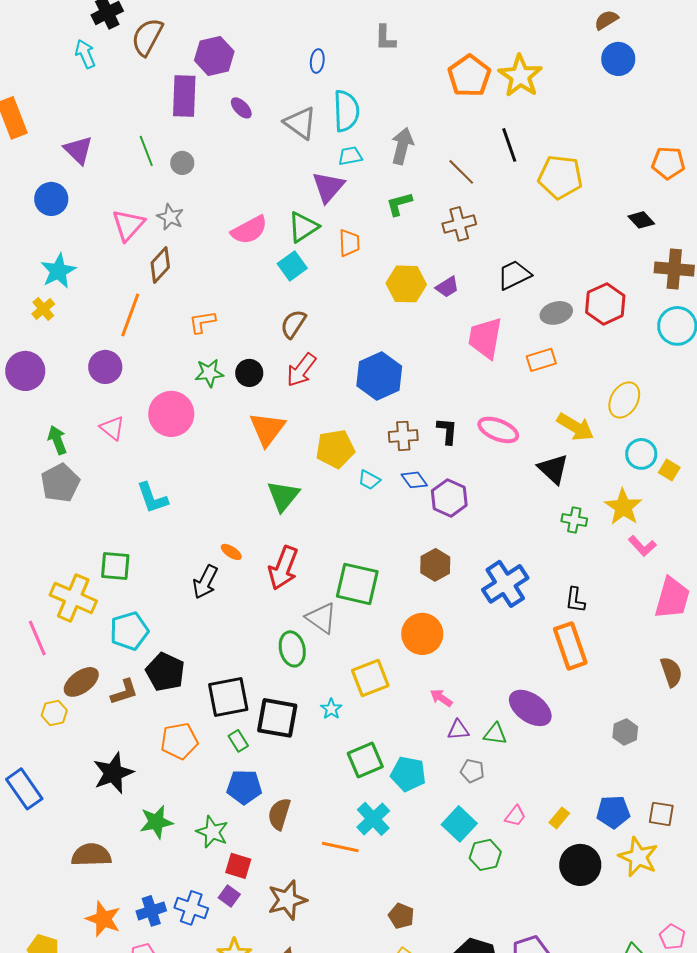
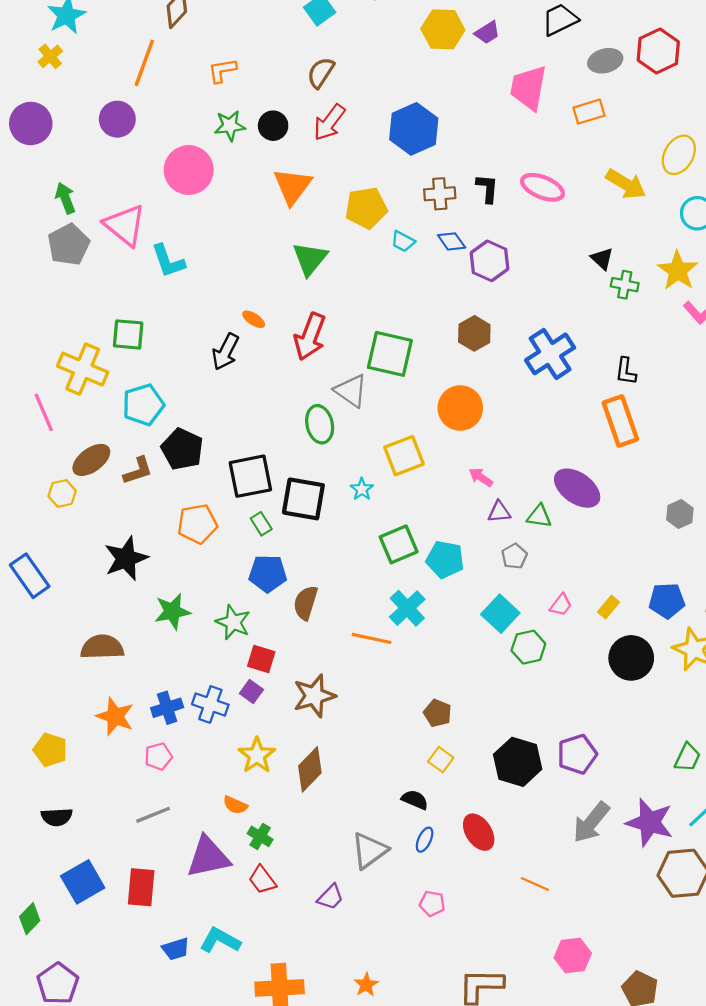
pink triangle: (112, 428) -> (125, 225), moved, size x1.6
black triangle: (553, 469) -> (602, 259), moved, size x0.7
gray pentagon: (472, 771) -> (514, 556), turned 30

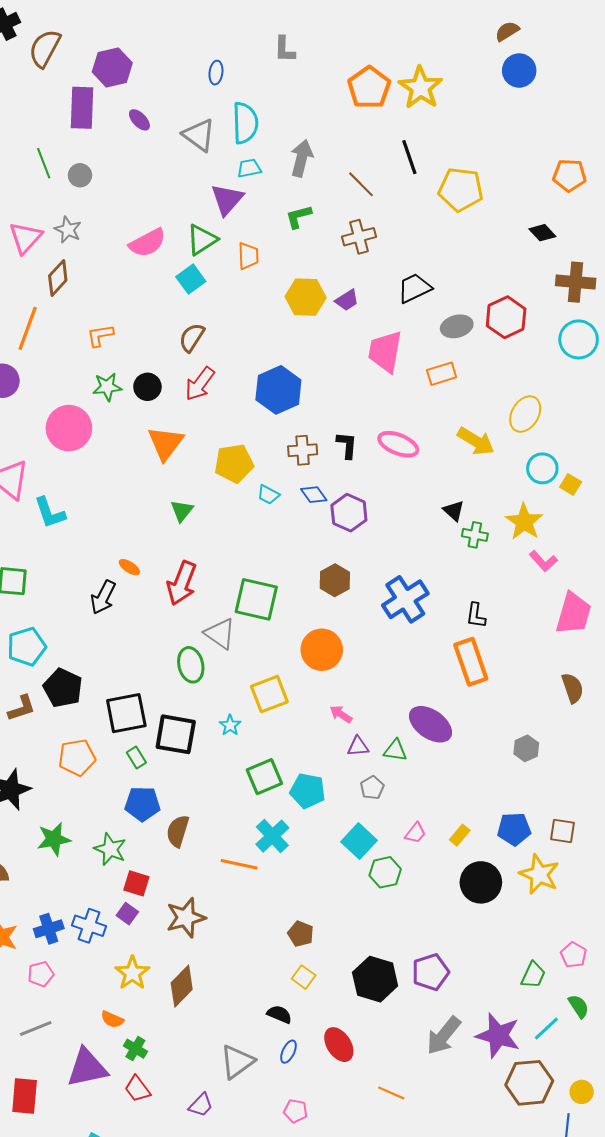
green triangle: (310, 259) -> (182, 511), size x0.7

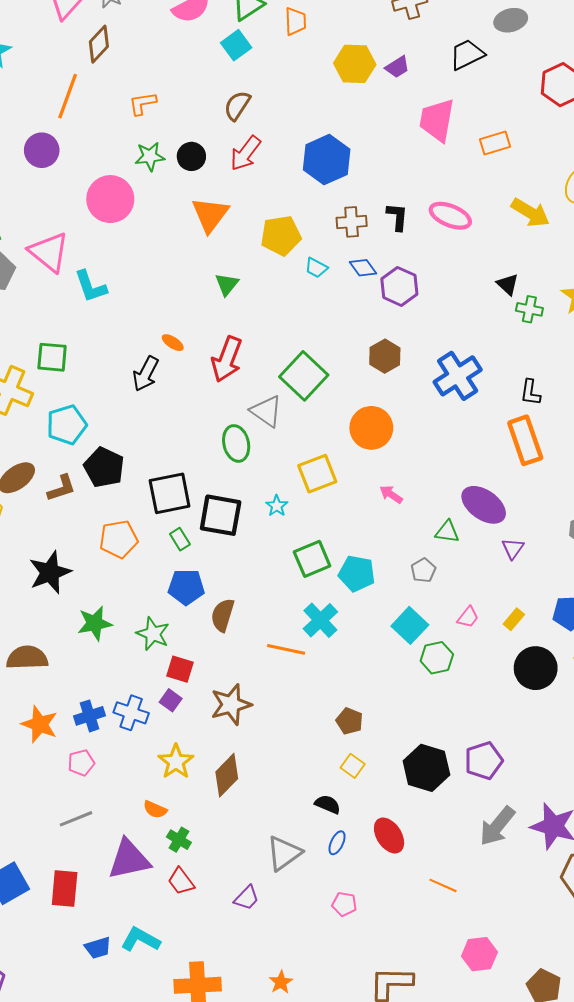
gray ellipse: (457, 326) -> (511, 20), moved
green square: (256, 599) -> (304, 376), turned 30
purple triangle: (358, 746) -> (513, 548), moved, turned -50

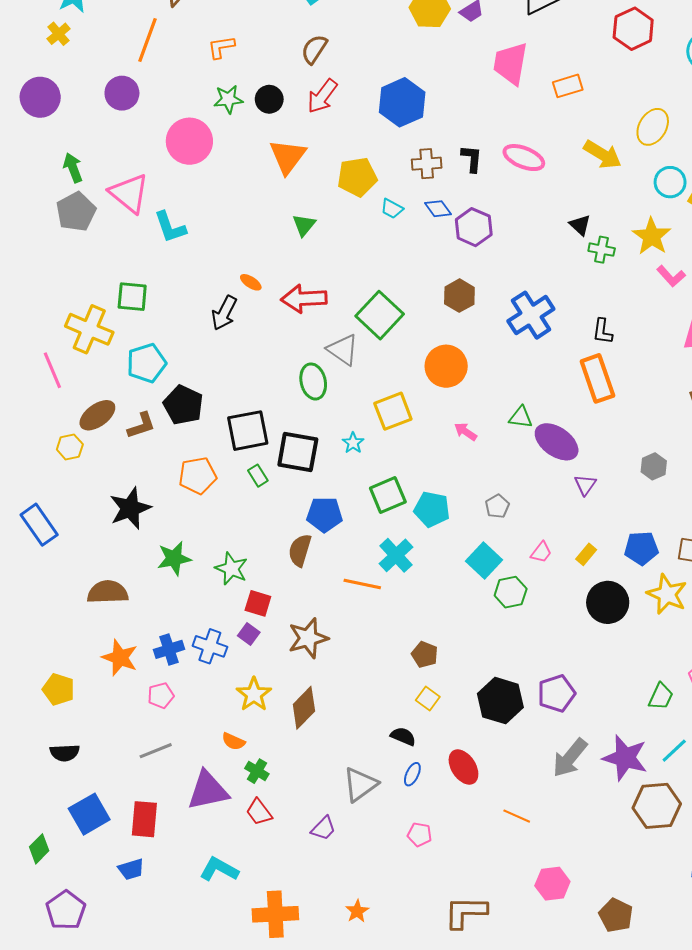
red arrow: (227, 359) -> (304, 299), turned 66
green triangle: (447, 532) -> (521, 417), moved
blue pentagon: (186, 587) -> (324, 514), moved
blue trapezoid: (98, 948) -> (131, 869), moved

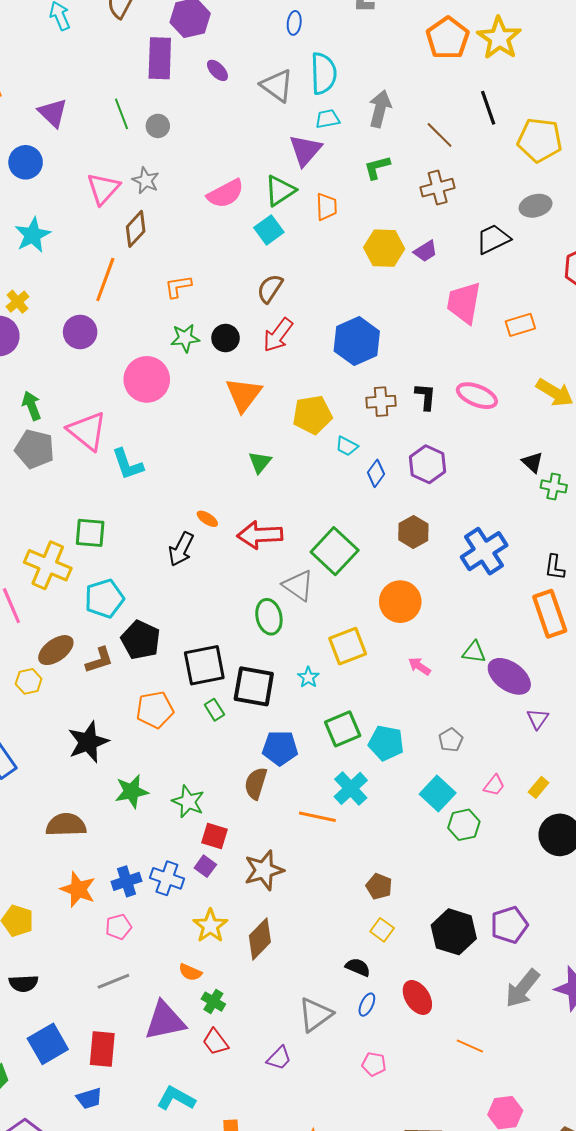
yellow cross: (59, 34) -> (17, 302), moved
blue diamond: (438, 209) -> (376, 473), moved, turned 72
gray pentagon: (76, 212) -> (35, 449), turned -30

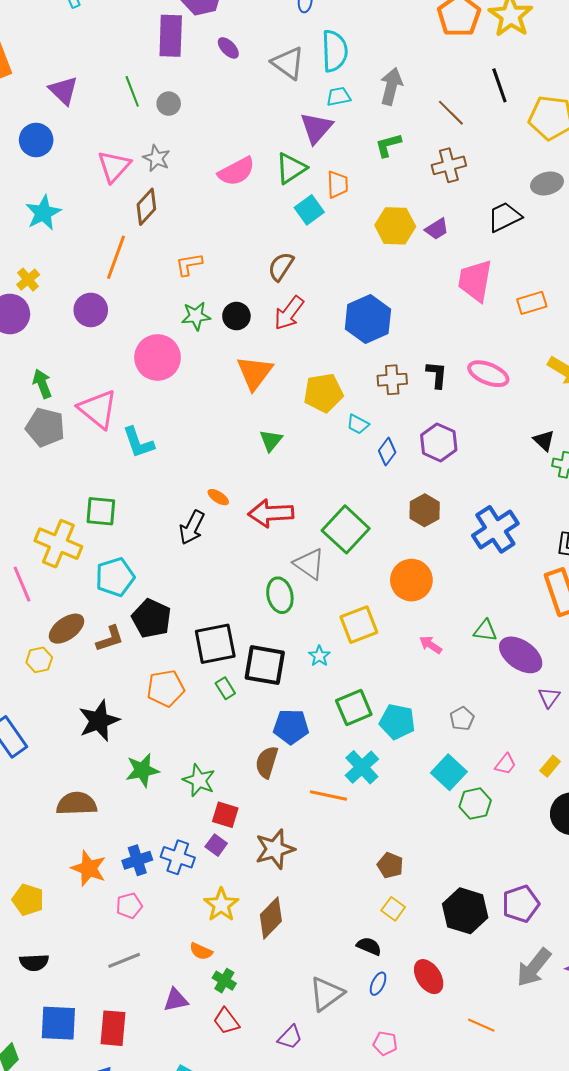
cyan square: (269, 230) -> (309, 210), moved
purple triangle: (165, 1021) -> (176, 1000), size x0.6
blue square: (48, 1044) -> (58, 1023), turned 33

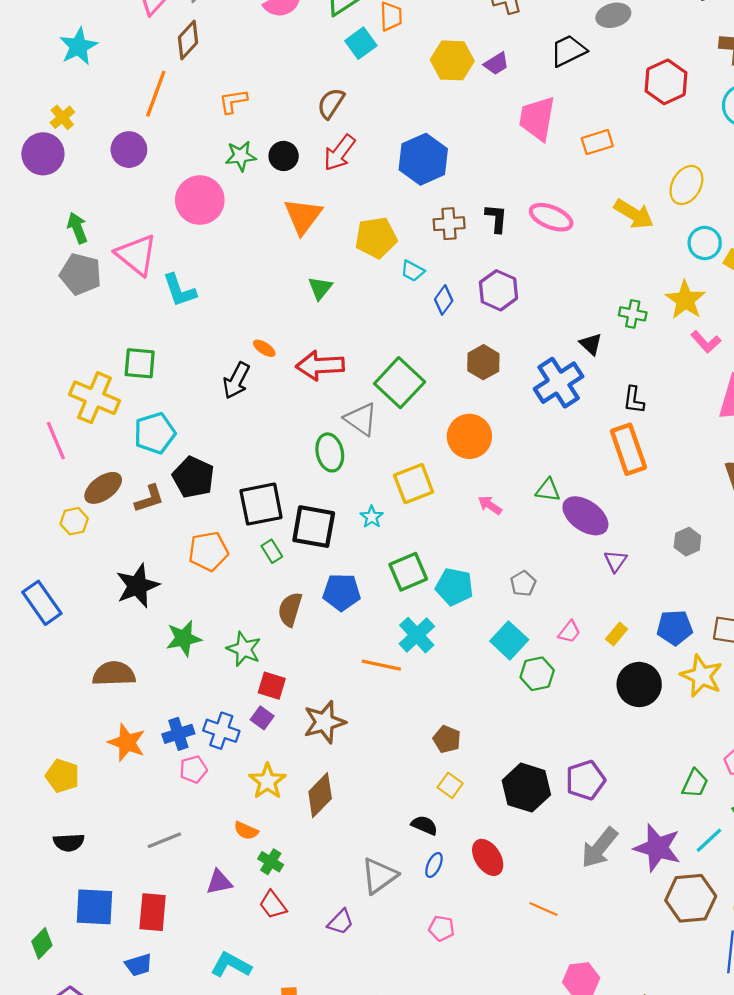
black triangle: (544, 440) -> (591, 344), moved
brown semicircle: (267, 762) -> (290, 609), moved
pink pentagon: (129, 906) -> (193, 769), moved

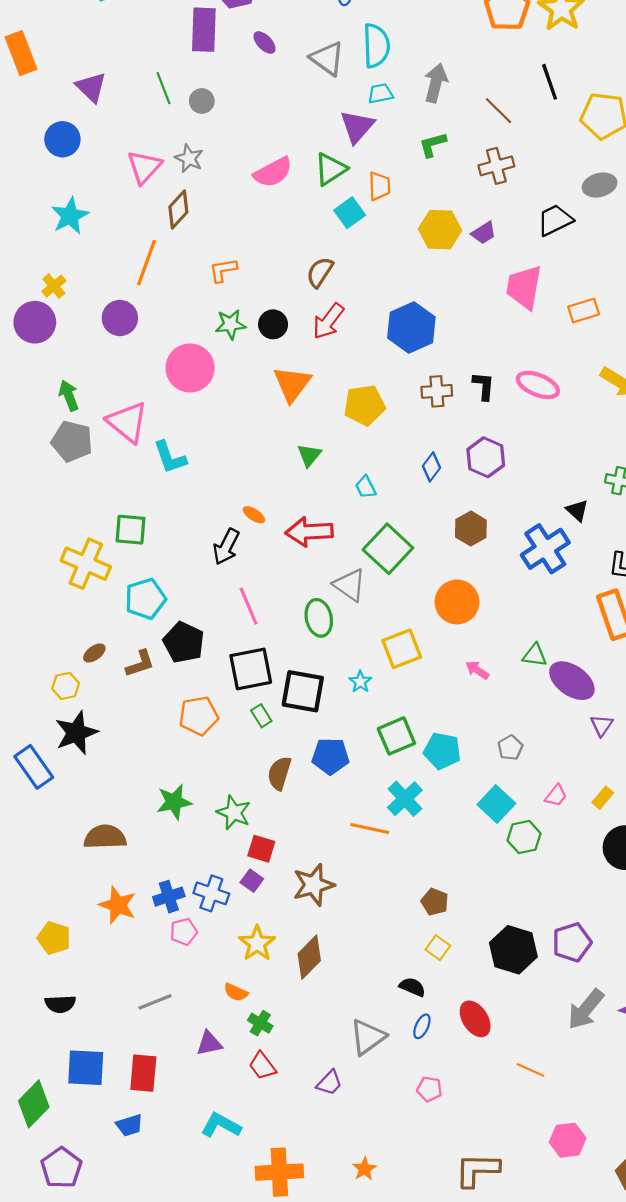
cyan trapezoid: (412, 271) -> (366, 487), moved, turned 35
pink line: (56, 441) -> (249, 606), moved
brown ellipse: (103, 488) -> (94, 653), size x0.6
black star: (137, 586) -> (76, 733), moved
green diamond: (42, 943) -> (34, 1104), size x1.5

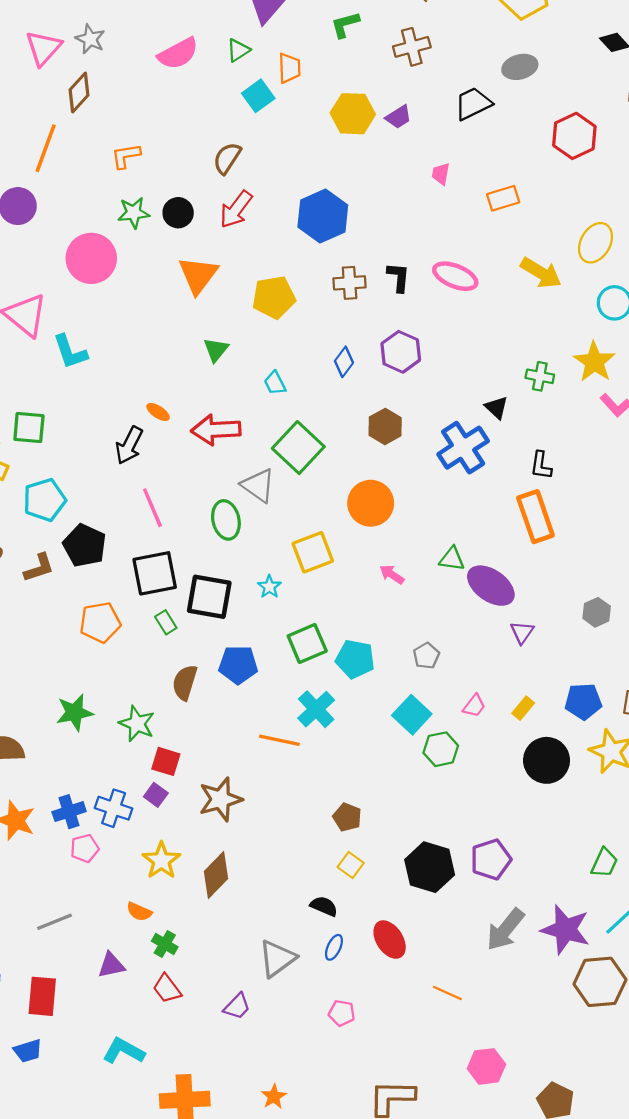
green triangle: (330, 169) -> (238, 50), size x0.7
pink trapezoid: (524, 287) -> (441, 174), size x0.5

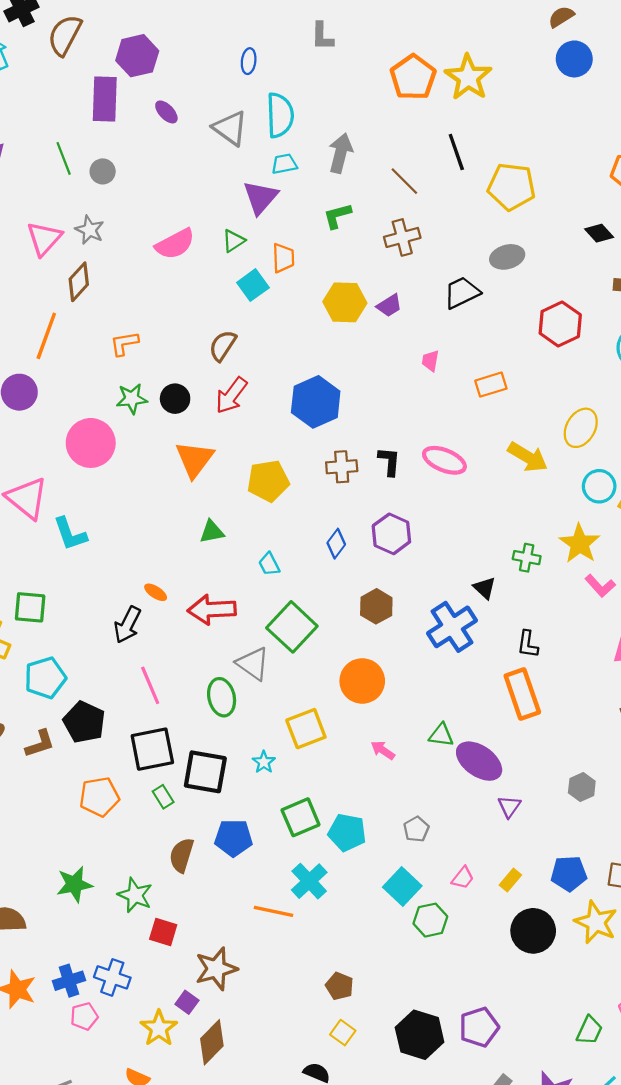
green triangle: (216, 350) -> (212, 532), turned 40
purple square: (156, 795) -> (187, 1002), moved

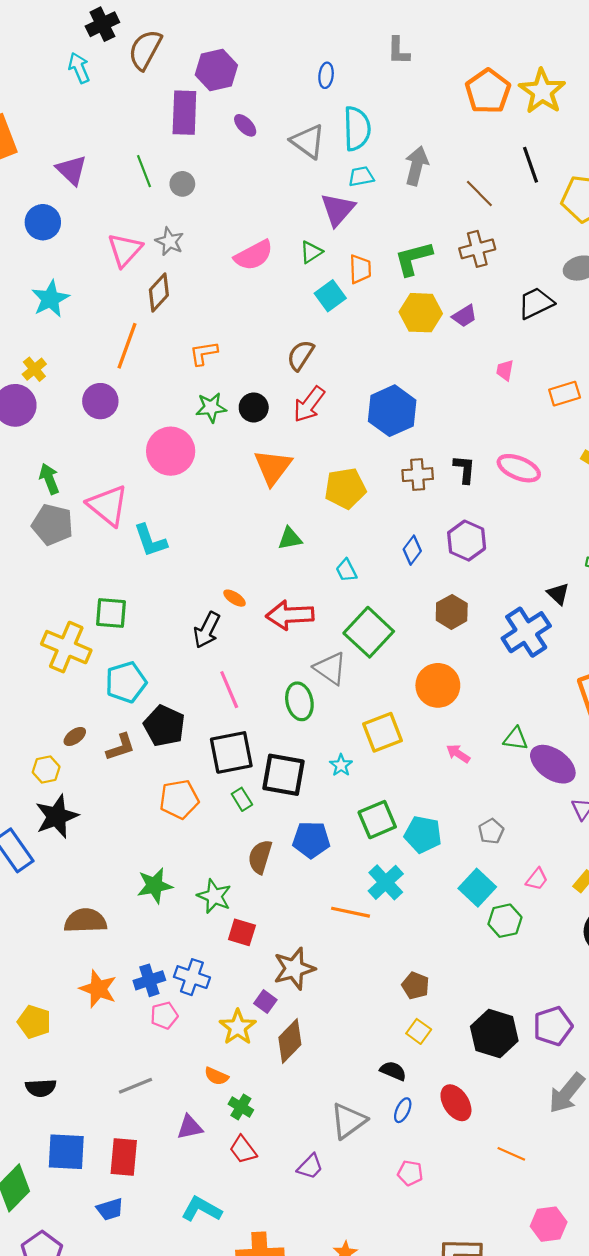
green L-shape: (337, 216) -> (413, 258), moved, size x1.4

